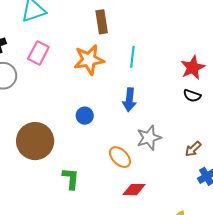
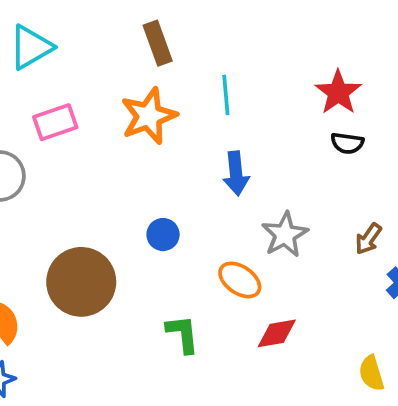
pink rectangle: (38, 53) -> (55, 122), turned 55
blue circle: (85, 116) -> (163, 235), moved
green L-shape: (71, 179) -> (183, 334), moved

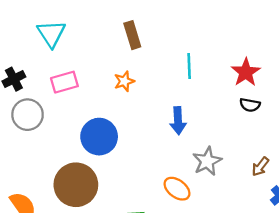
cyan triangle: (31, 47) -> (51, 34), turned -36
cyan line: (226, 95) -> (189, 66), moved
orange star: (149, 116) -> (124, 81), size x0.6
blue circle: (163, 235) -> (99, 137), moved, size x1.8

